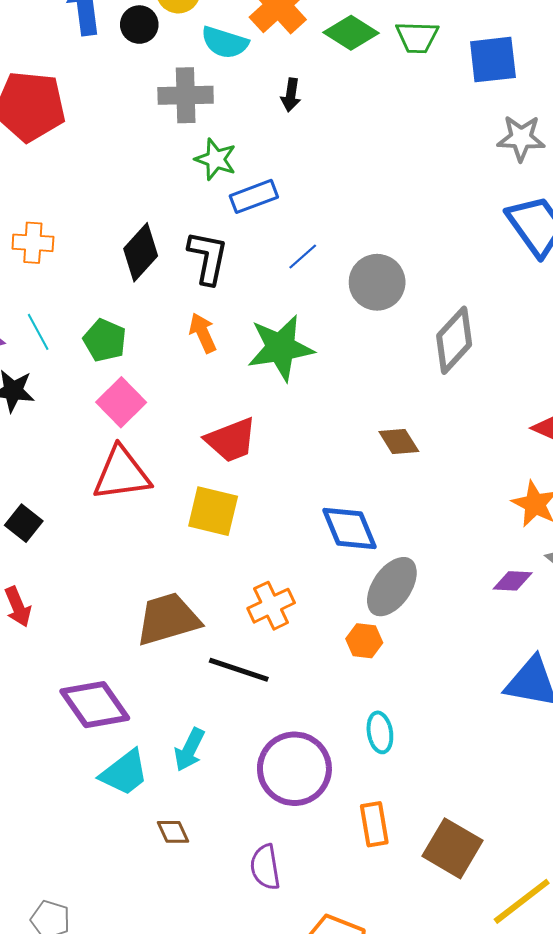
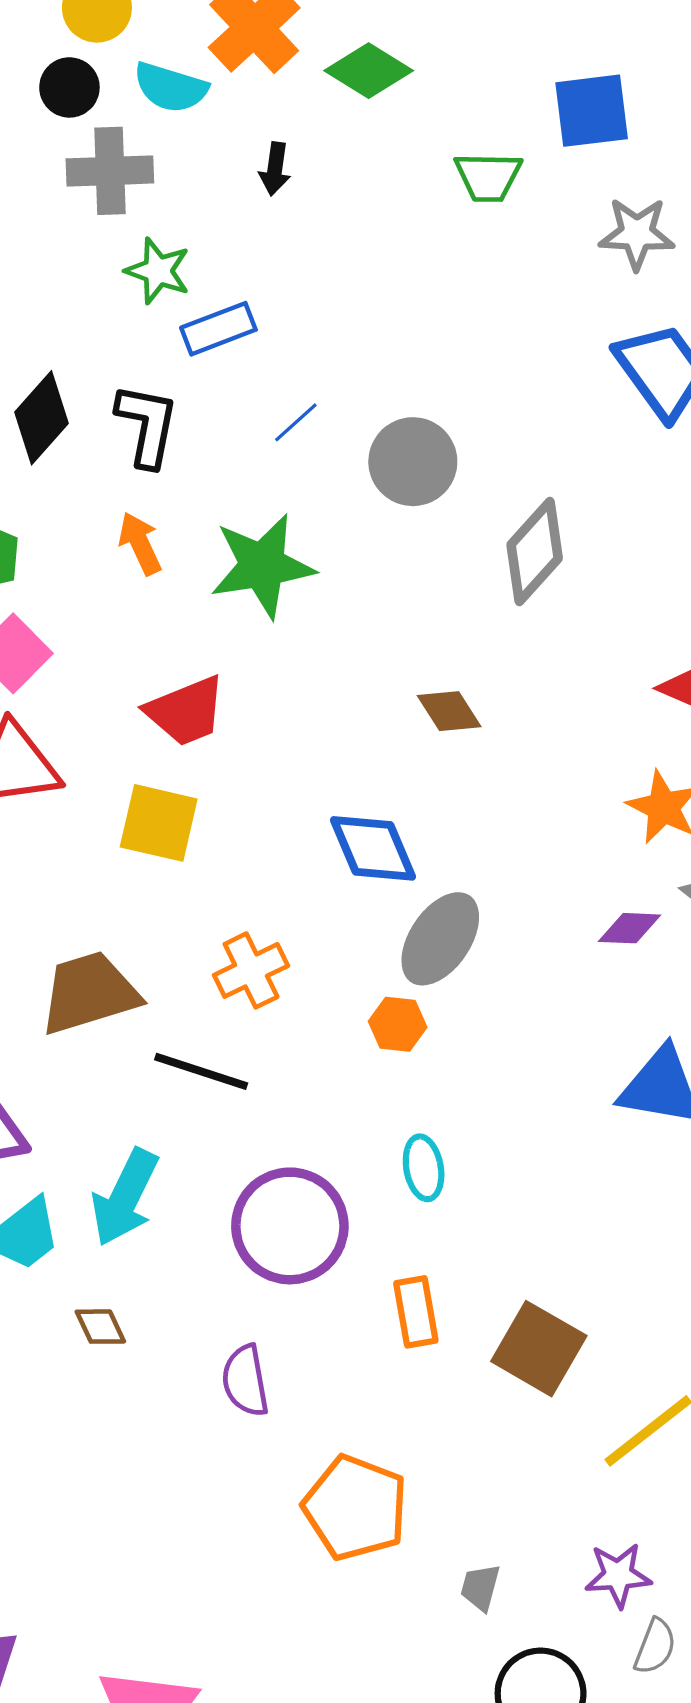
black circle: (139, 25) -> (69, 87), moved
green trapezoid: (417, 37) -> (488, 177), moved
cyan arrow: (189, 750) -> (125, 1197), size x1.4

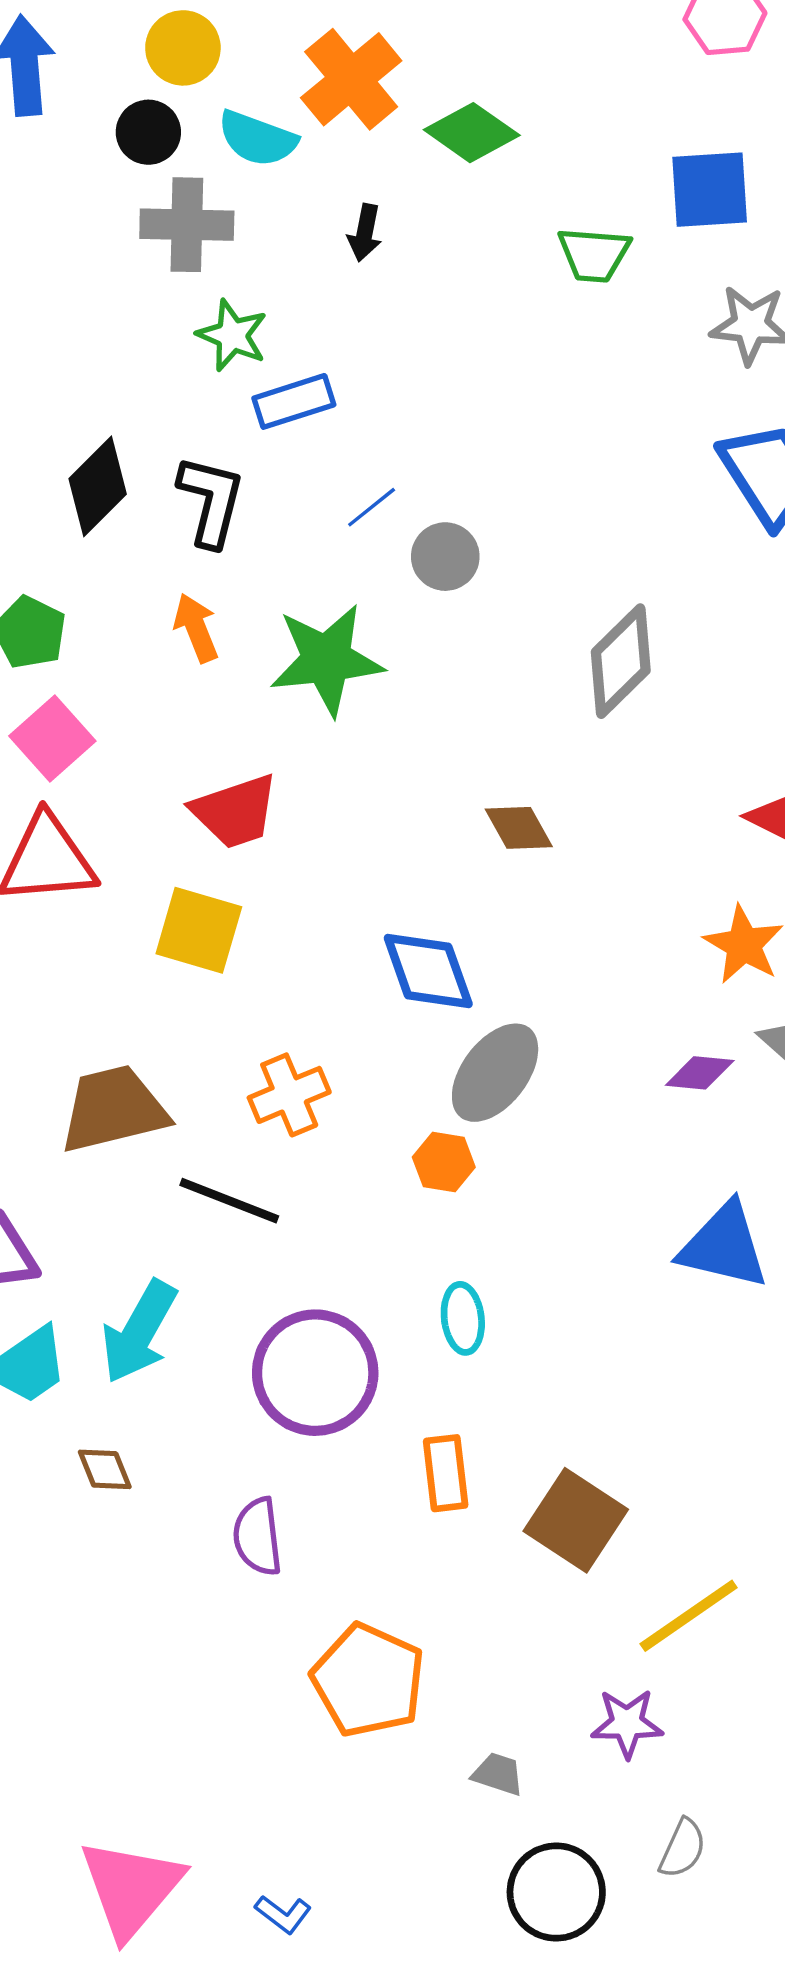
gray circle: (413, 462) -> (445, 557), moved, size x0.7
purple star: (618, 1575) -> (627, 1723), moved
gray trapezoid: (480, 1587) -> (498, 1774), turned 90

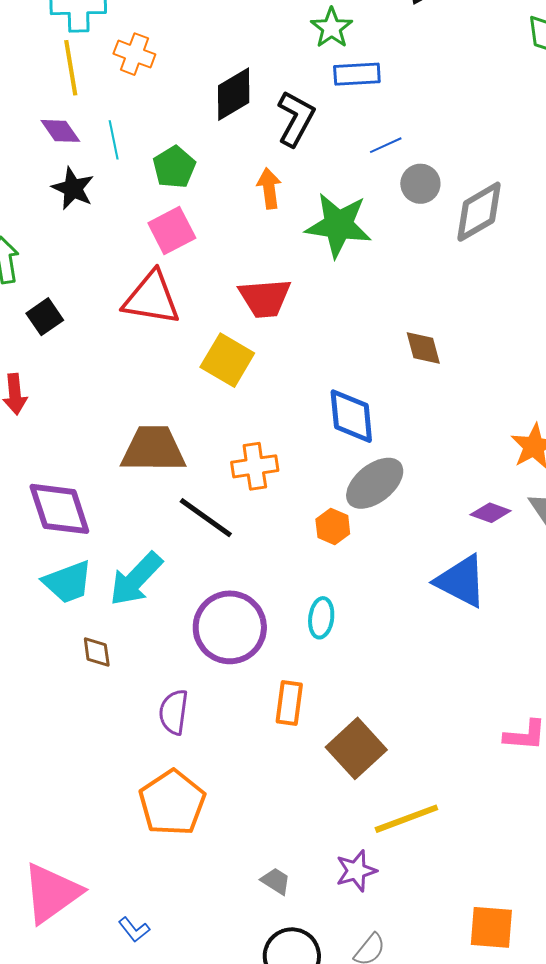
gray diamond: (621, 661) -> (479, 212), moved
blue triangle: (724, 1246) -> (461, 581), moved
orange pentagon: (368, 1680) -> (172, 803), moved
purple star: (627, 1723) -> (356, 871), turned -30

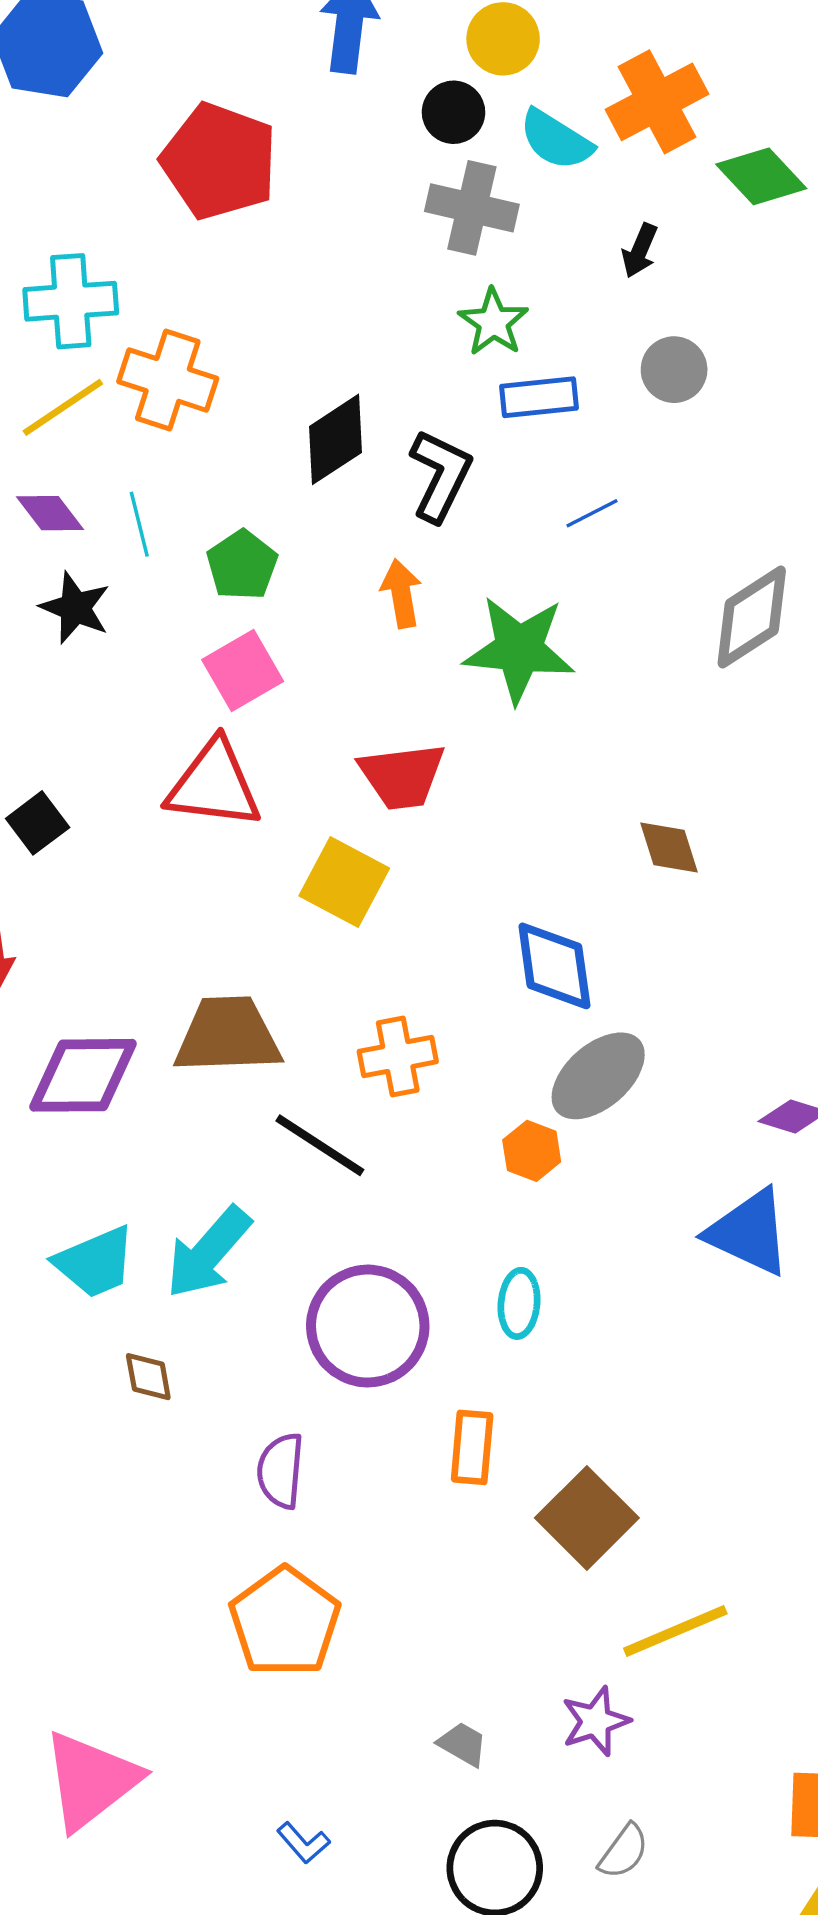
orange cross: (134, 54) -> (168, 380), size x1.4
yellow line: (71, 68) -> (63, 407), turned 68
gray circle: (420, 184) -> (674, 370), moved
purple diamond: (59, 509) -> (83, 1075), moved, turned -70
blue L-shape: (134, 930) -> (303, 1843), moved

